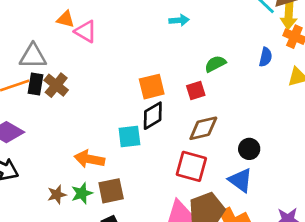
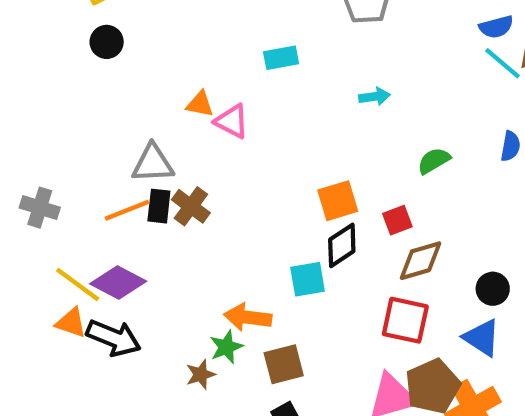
red square: (196, 90) -> (397, 220), moved
green star: (82, 193) -> (226, 347), moved

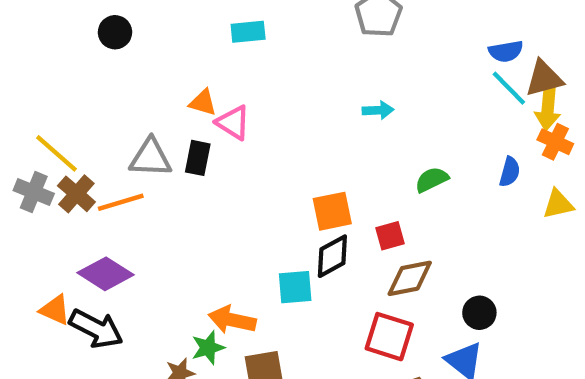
cyan rectangle: (281, 58) -> (248, 32), moved
black rectangle: (159, 206) -> (198, 158), moved
brown cross: (191, 206) -> (76, 194), moved
yellow line: (78, 284) -> (57, 153), moved

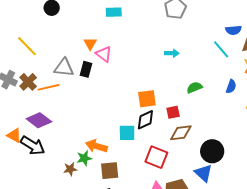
cyan line: (509, 88) -> (221, 49), moved
orange triangle: (203, 103) -> (90, 44), turned 40
yellow line: (57, 153) -> (27, 46), moved
black circle: (479, 313) -> (212, 151), size x1.5
red square: (389, 337) -> (156, 157), moved

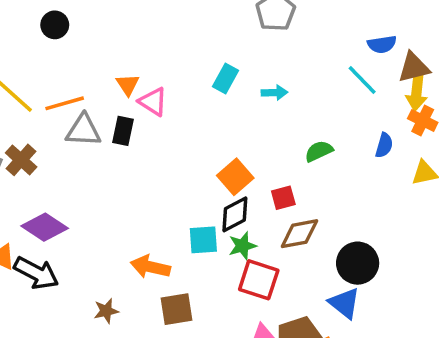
cyan rectangle: (114, 12) -> (226, 79), moved, turned -56
orange line: (48, 87) -> (65, 103), moved
orange square: (147, 99) -> (235, 177), turned -30
green star: (84, 158) -> (242, 246), moved

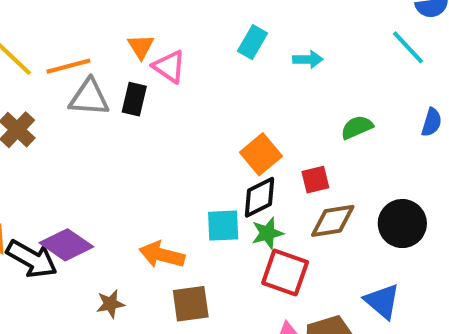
purple diamond: (45, 227) -> (66, 245), moved
black circle: (358, 263) -> (402, 224), moved

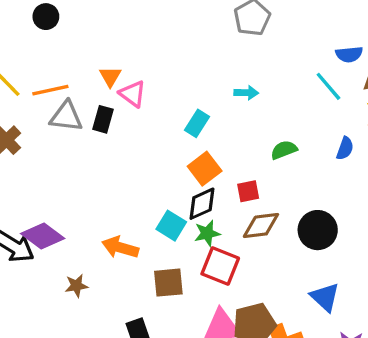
cyan rectangle: (252, 42) -> (197, 123), moved
cyan square: (223, 226) -> (171, 226), turned 32
blue triangle: (382, 301) -> (325, 297), moved
brown square: (191, 304) -> (168, 283), moved

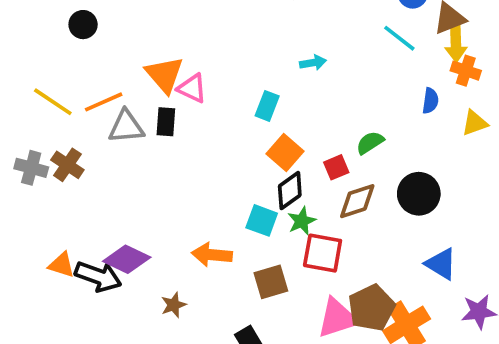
orange triangle: (110, 77) -> (164, 75), size x1.6
green semicircle: (284, 150) -> (370, 143), moved

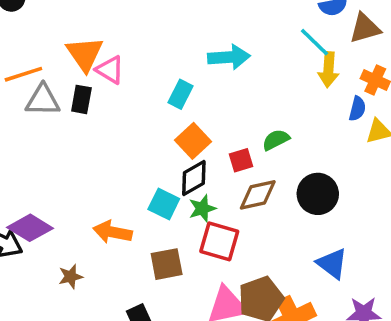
yellow arrow: (456, 44) -> (328, 70), moved
cyan arrow: (313, 63) -> (229, 57), size x1.6
blue semicircle: (430, 101) -> (357, 109), moved

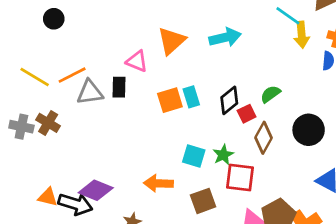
orange triangle: (85, 54) -> (172, 41), moved, turned 32
cyan rectangle: (180, 94) -> (191, 97), moved, turned -35
orange square: (193, 141) -> (170, 100), moved, turned 35
black diamond: (194, 178) -> (229, 100), moved
brown diamond: (258, 195) -> (263, 138), turned -40

